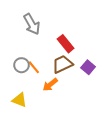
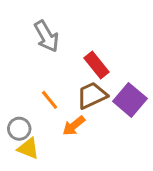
gray circle: (22, 65) -> (19, 129), moved
purple square: (88, 67) -> (130, 100), size x1.5

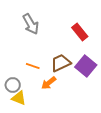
red rectangle: (97, 65) -> (80, 32), moved
orange line: (50, 100) -> (33, 66), turned -32

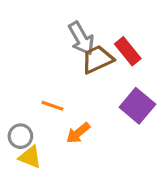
gray arrow: (31, 24) -> (81, 38), moved
brown trapezoid: (61, 63) -> (97, 59), moved

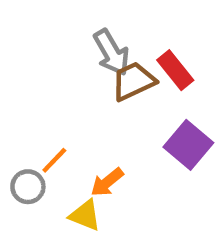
orange line: (52, 106) -> (54, 160), moved, turned -65
yellow triangle: (30, 157) -> (85, 215), moved

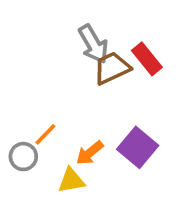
purple square: (188, 145) -> (138, 147), moved
yellow triangle: (85, 215) -> (71, 181), turned -32

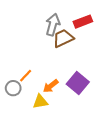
gray arrow: (93, 44) -> (53, 25), turned -135
red rectangle: (147, 59) -> (83, 22), moved, turned -72

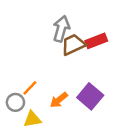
red rectangle: (83, 22) -> (96, 41), moved
yellow triangle: (40, 102) -> (32, 119), moved

